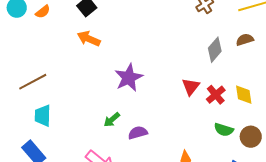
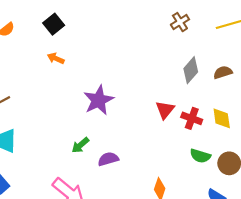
orange arrow: (89, 39) -> (56, 58), size x0.7
brown semicircle: (245, 40) -> (223, 72), moved
red cross: (216, 95) -> (192, 118), turned -30

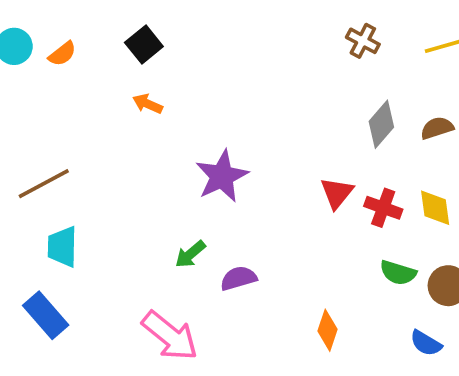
brown cross: (180, 22) -> (363, 41), turned -30

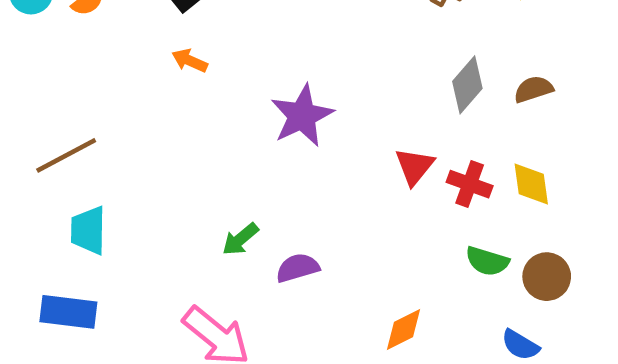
purple star: (222, 176) -> (302, 116), moved
blue rectangle: (46, 315) -> (68, 312), turned -42
orange diamond: (328, 330) -> (403, 329), turned 45

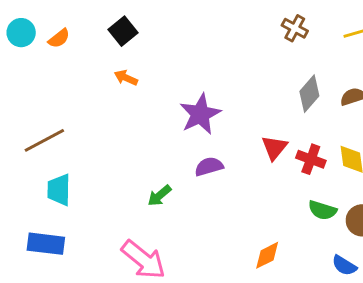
purple semicircle: (298, 268) -> (209, 167), moved

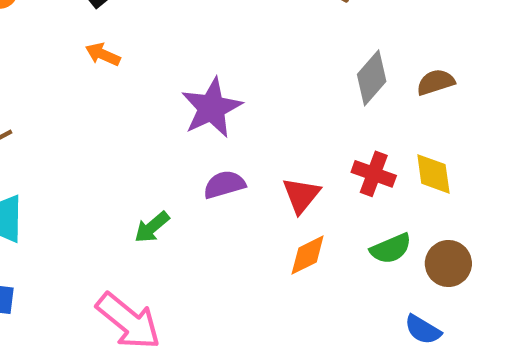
red triangle: (274, 148) -> (301, 195), moved
green semicircle: (322, 210) -> (391, 249), turned -40
orange diamond: (267, 255) -> (308, 255), moved

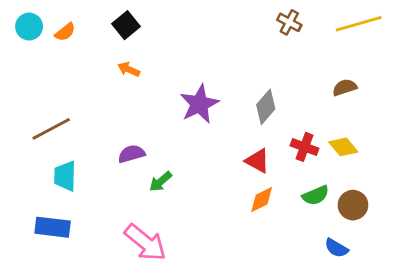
gray diamond: (372, 78) -> (266, 107), moved
yellow diamond: (433, 174) -> (343, 147), turned -32
purple semicircle: (224, 185) -> (132, 154), moved
red triangle: (301, 195) -> (257, 161), turned -40

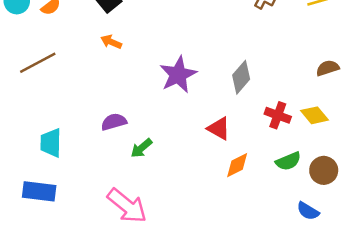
brown semicircle: (345, 87) -> (328, 68), moved
brown line: (51, 129) -> (38, 63), moved
red triangle: (257, 161) -> (219, 128), moved

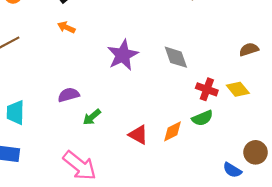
gray diamond: (241, 77) -> (176, 57), turned -60
red triangle: (219, 128) -> (138, 135), moved
green semicircle: (288, 161) -> (202, 118), moved
brown circle: (324, 170) -> (256, 152), moved

